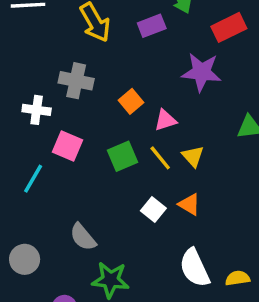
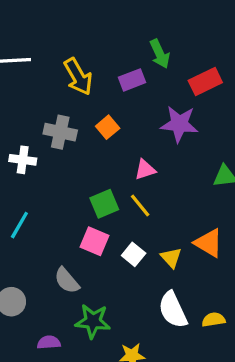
orange square: (131, 101) -> (108, 127), moved
pink square: (67, 146) -> (94, 241), moved
yellow triangle: (193, 156) -> (171, 258), moved
orange triangle: (189, 204) -> (209, 243), moved, size x1.4

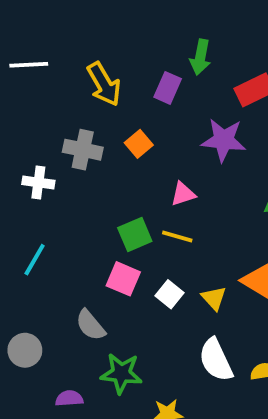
green arrow: (160, 54) -> (200, 57), turned 36
purple rectangle: (132, 80) -> (168, 88), turned -45
yellow line: (140, 205) -> (177, 236), turned -35

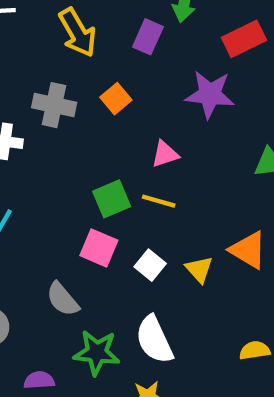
white semicircle: (216, 360) -> (154, 340), moved

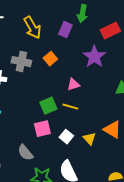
purple star: (210, 94) -> (94, 57), turned 30
pink square: (99, 248) -> (42, 129), turned -36

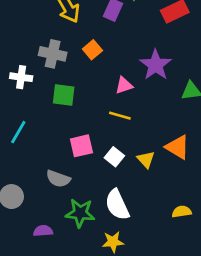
purple star: (94, 57) -> (156, 65), moved
green square: (48, 106) -> (64, 95), moved, turned 30
gray semicircle: (25, 153) -> (58, 179), turned -30

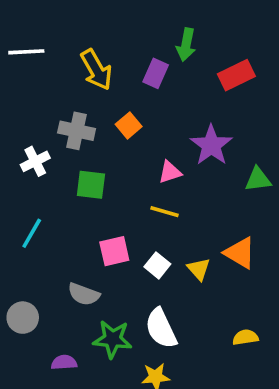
white cross: (21, 77) -> (35, 161), turned -35

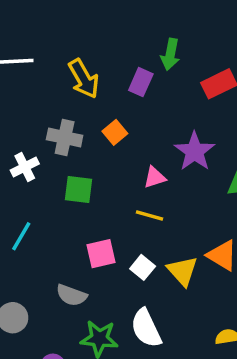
yellow triangle: (199, 269) -> (182, 271), size x1.4

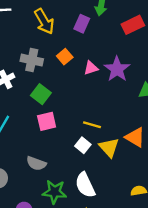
pink triangle: (155, 177) -> (91, 68), moved
green square: (78, 189) -> (41, 94), turned 30
yellow line: (149, 215) -> (92, 125), moved
pink square: (101, 254) -> (47, 121), moved

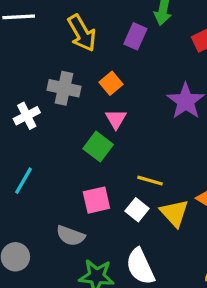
pink triangle: (91, 68) -> (116, 119), moved, turned -42
green square: (41, 94) -> (98, 147), moved
pink square: (47, 121) -> (96, 200), moved

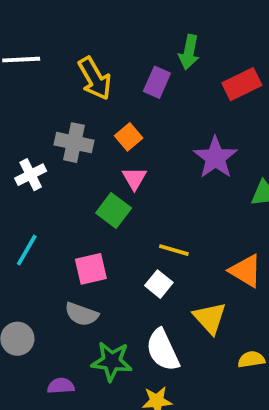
pink square: (96, 200) -> (91, 269), moved
yellow triangle: (174, 213) -> (210, 318), moved

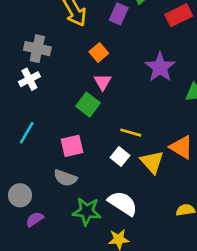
gray cross: (74, 143) -> (37, 49), moved
yellow triangle: (210, 318) -> (152, 162), moved
white semicircle: (163, 350) -> (123, 203), turned 148
purple semicircle: (61, 386) -> (35, 219), moved, turned -30

